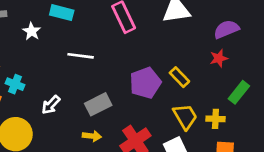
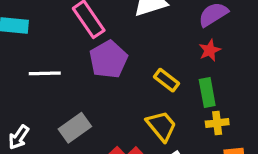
purple pentagon: (145, 83) -> (108, 59), moved
green rectangle: (239, 92) -> (207, 93), moved, turned -40
yellow trapezoid: (185, 117) -> (161, 126), moved

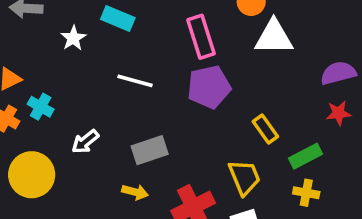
red star: (210, 50) -> (338, 113), moved
green rectangle: (207, 93) -> (305, 156), turned 56

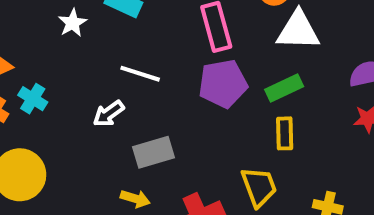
yellow rectangle: (265, 129) -> (285, 133), turned 32
white arrow: (85, 142) -> (109, 114), moved
green rectangle: (305, 156) -> (284, 88), moved

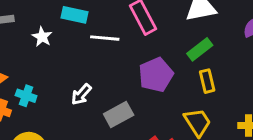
white line: (140, 74) -> (105, 38), moved
purple pentagon: (223, 84) -> (156, 75), moved

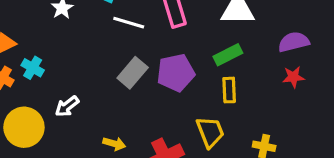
white arrow: (81, 94) -> (67, 106), moved
gray rectangle: (119, 114) -> (133, 73), moved, turned -32

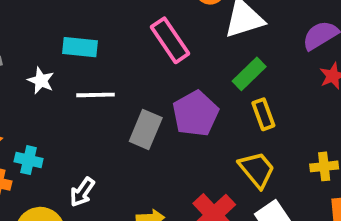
white line: (129, 23) -> (96, 95), moved

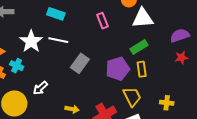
pink rectangle: (170, 40) -> (103, 21), size x0.7
white star: (41, 81) -> (31, 41), moved, size x1.6
purple pentagon: (195, 114) -> (118, 69), moved

